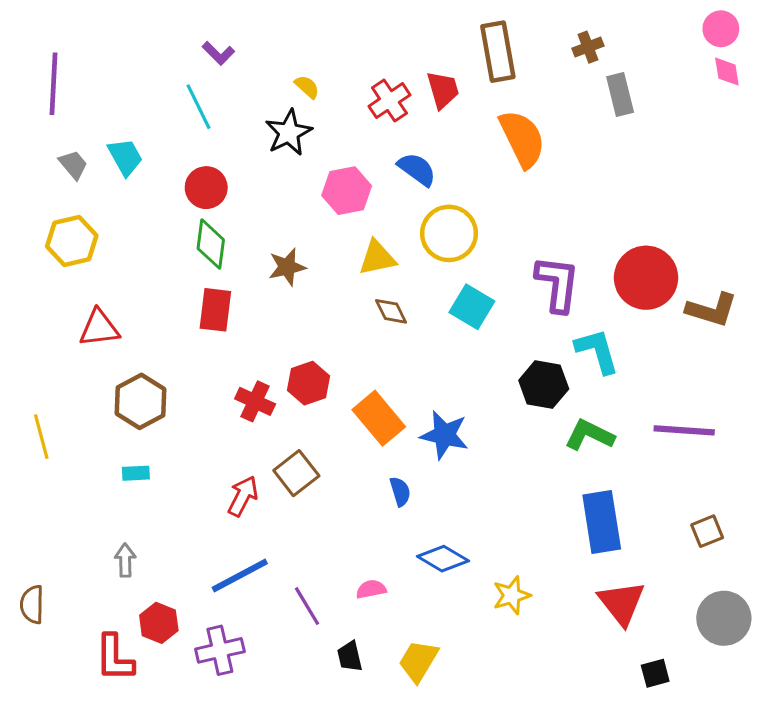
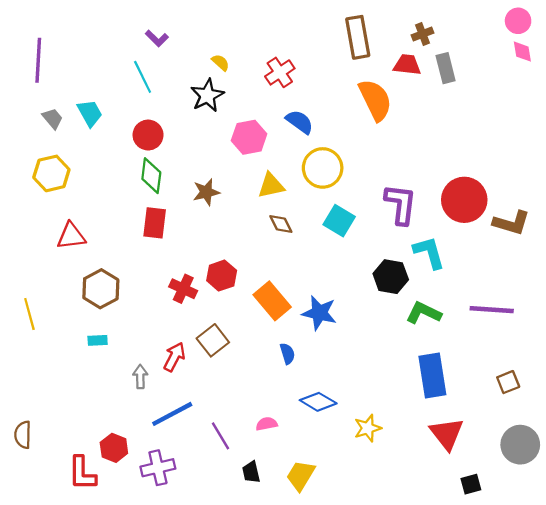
red trapezoid: (443, 90) -> (407, 65), moved, turned -68
gray arrow: (125, 560) -> (140, 377), moved

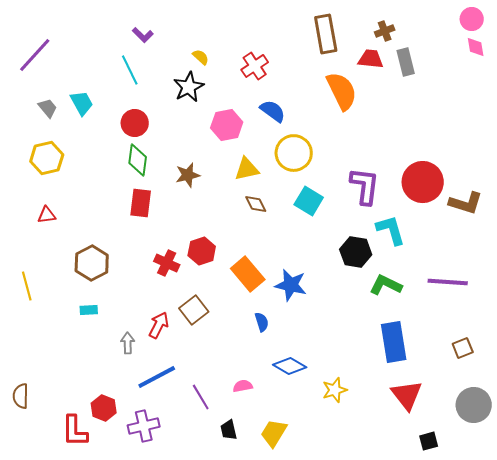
purple line: (38, 60) -> (35, 55), turned 39
red triangle: (71, 236) -> (47, 215), moved, size x0.7

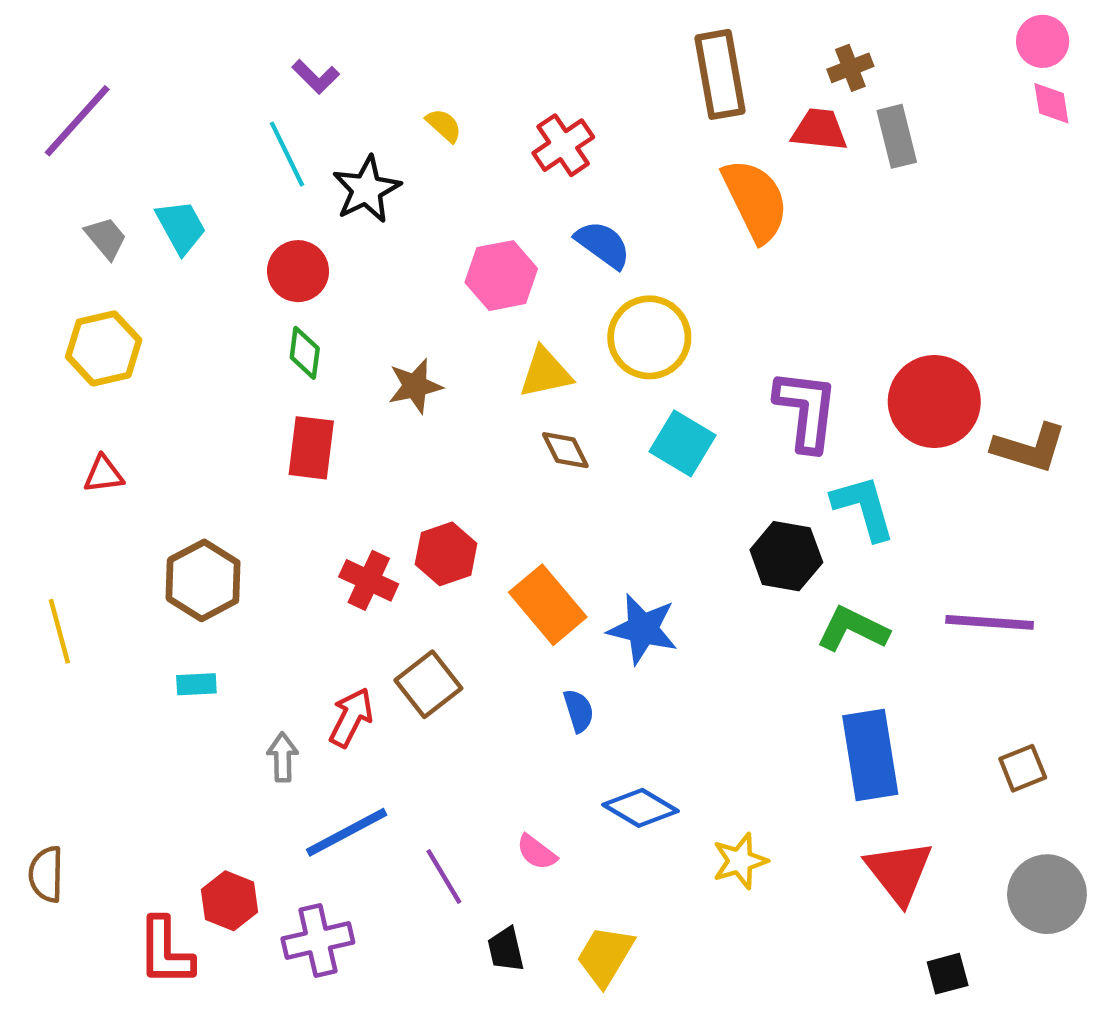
black star: (189, 87) -> (367, 189), moved
green diamond: (138, 160) -> (305, 353), size x0.7
pink semicircle: (243, 386) -> (537, 852), turned -132

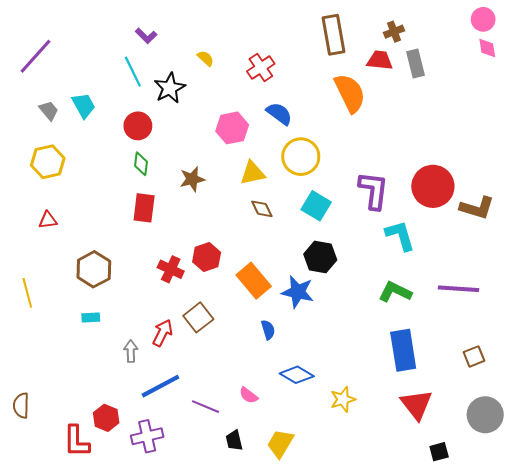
black hexagon: (786, 556) -> (320, 257), moved
purple line: (444, 876) -> (206, 407), turned -36

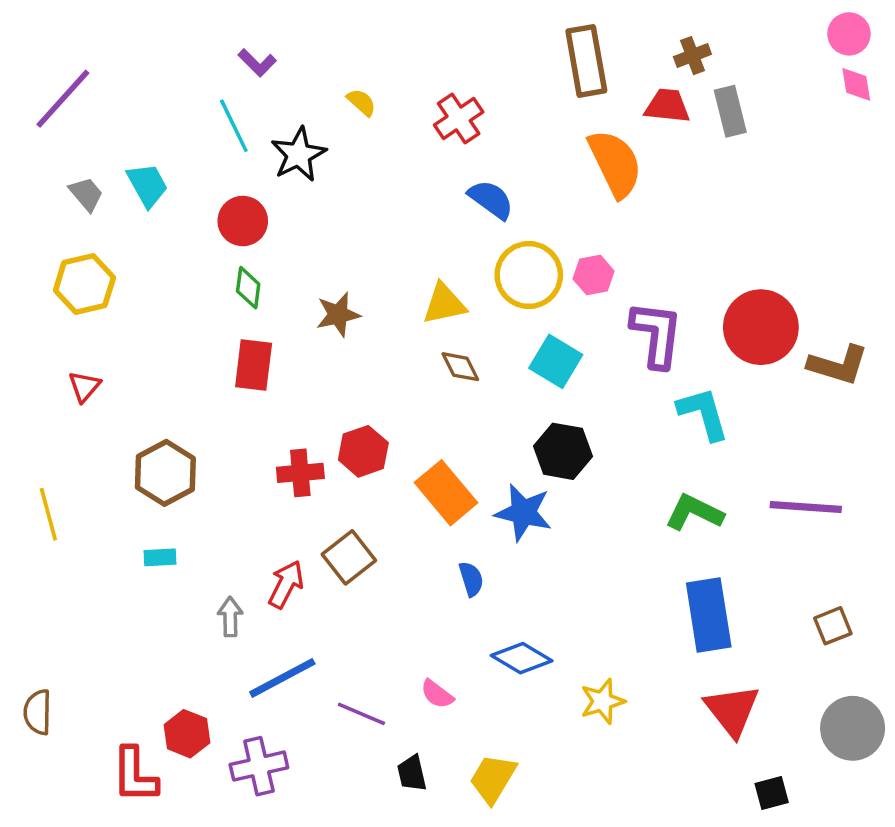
pink hexagon: (232, 128) -> (594, 275), moved, size x0.7
red triangle: (48, 220) -> (84, 387), turned -42
red cross: (171, 269) -> (300, 473), turned -30

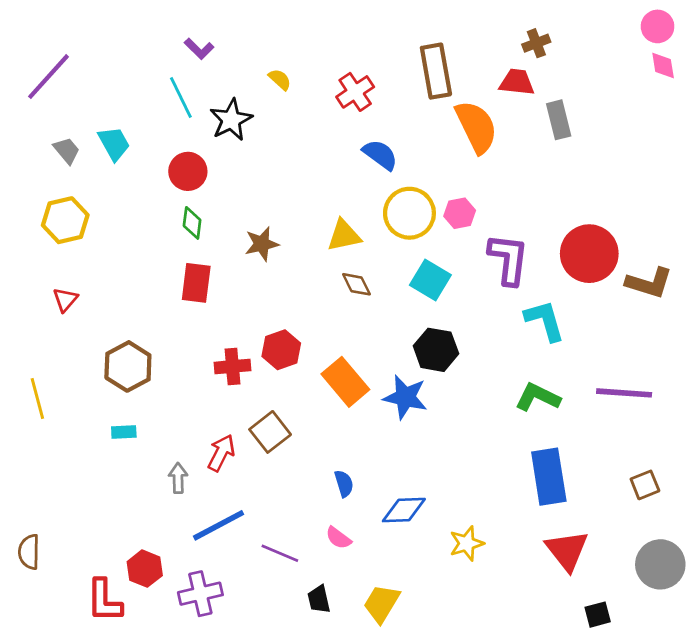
brown rectangle: (586, 61) -> (436, 71), moved
gray rectangle: (730, 111) -> (559, 120), moved
blue semicircle: (471, 579) -> (344, 484), moved
blue diamond: (522, 658) -> (404, 510), turned -33

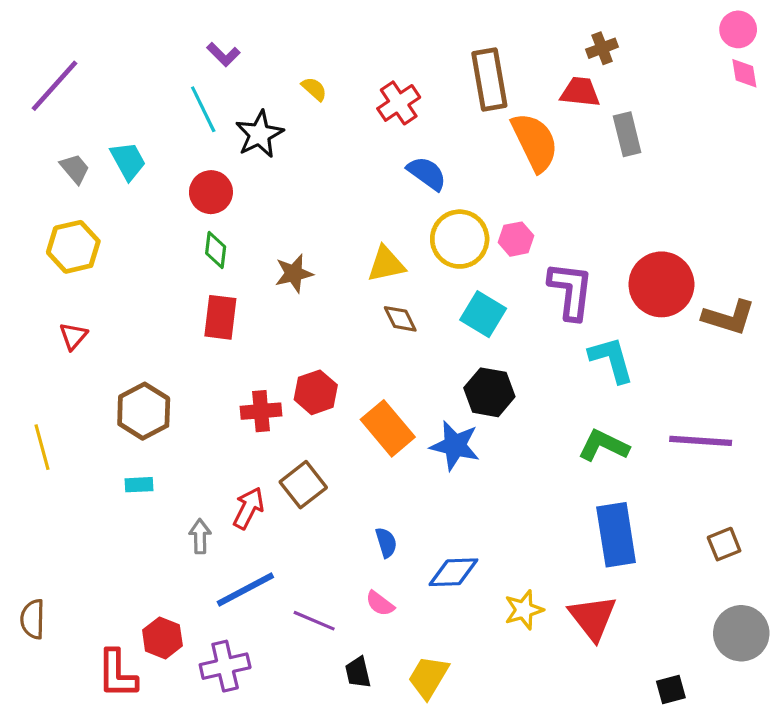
red triangle: (567, 550) -> (593, 618), moved

